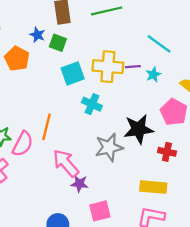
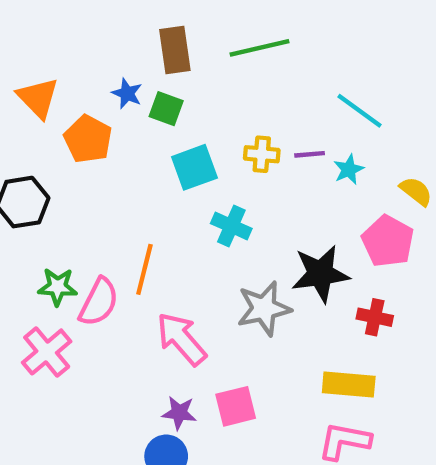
yellow cross: (108, 67) -> (262, 154), size x0.6
purple star: (79, 184) -> (179, 413), moved
pink square: (100, 211) -> (236, 406), moved

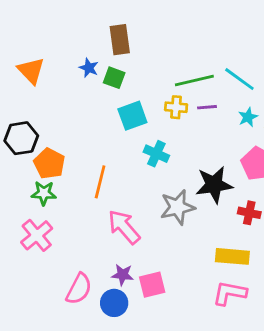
green line: (260, 48) -> (194, 80), moved
orange pentagon: (88, 139) -> (49, 164), moved
cyan star: (349, 169) -> (248, 117), moved
pink semicircle: (99, 302) -> (79, 289), moved
pink square: (236, 406) -> (152, 285), moved

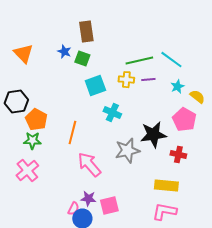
pink semicircle: (79, 289) -> (73, 209), moved, size x0.6

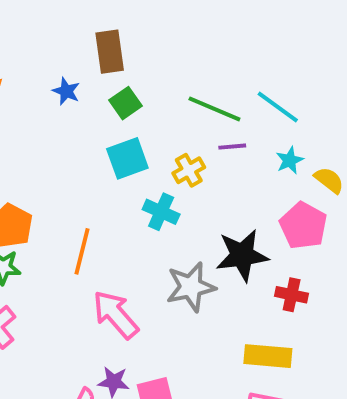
green square: (82, 59) -> (126, 103), moved, turned 35
green line: (139, 61) -> (214, 109), turned 36
yellow cross: (126, 80) -> (189, 170), moved, turned -35

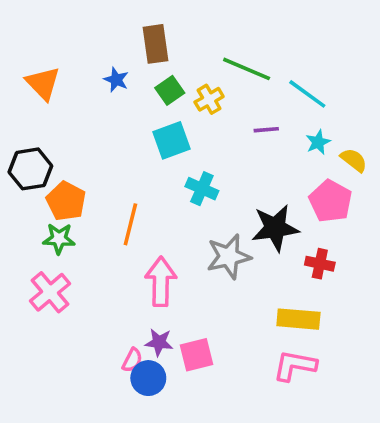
green line: (214, 109) -> (247, 69), moved
yellow cross: (189, 170) -> (209, 99), moved
pink arrow: (116, 315) -> (161, 282), turned 42

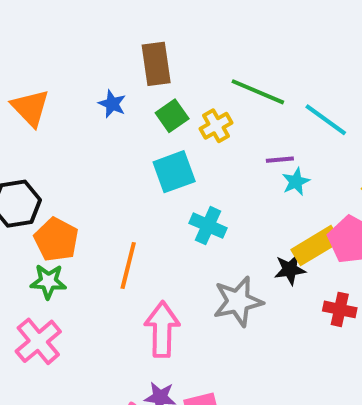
cyan star: (318, 142) -> (296, 182), moved
black star: (275, 228) -> (290, 269), size x0.6
yellow rectangle: (298, 319) -> (316, 246), moved, turned -36

